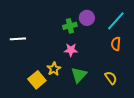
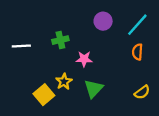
green cross: (70, 26) -> (60, 40), moved
yellow semicircle: (111, 78) -> (142, 92), moved, turned 88

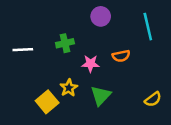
purple circle: (103, 21) -> (101, 16), moved
cyan line: (137, 25) -> (148, 27), turned -55
orange semicircle: (137, 52) -> (121, 56), moved, turned -105

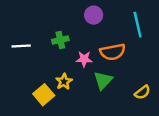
orange semicircle: (121, 56) -> (113, 52), size x1.5
green triangle: (101, 95) -> (103, 80), moved

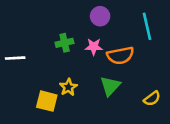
white line: (21, 46) -> (15, 58), moved
pink star: (84, 59) -> (94, 47), moved
yellow square: (44, 95) -> (47, 101), turned -36

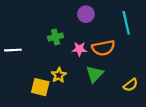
pink star: (94, 47) -> (79, 49), moved

